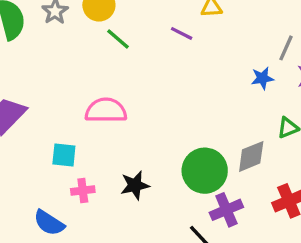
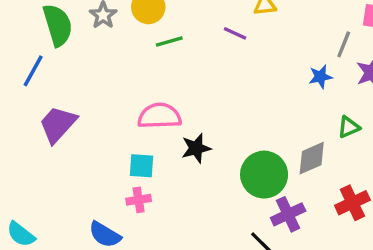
green line: (118, 39) -> (169, 41), turned -55
cyan square: (64, 155) -> (142, 166), moved
black star: (135, 185) -> (196, 148), moved

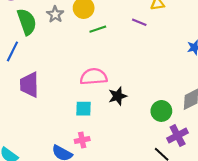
purple trapezoid: (58, 124) -> (29, 85), turned -40
green circle: (264, 175) -> (161, 111), size x0.7
pink cross: (139, 200) -> (82, 140), moved

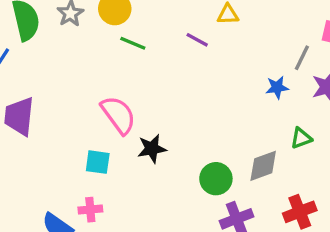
green line: (98, 29) -> (133, 43), turned 35
pink semicircle: (94, 77) -> (118, 115), turned 52

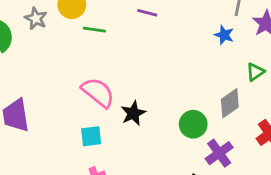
blue star: (277, 87) -> (224, 35), turned -30

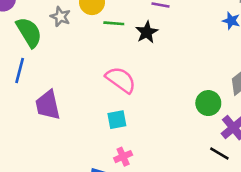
black star: (133, 113) -> (147, 32), moved

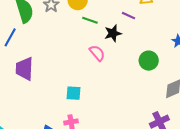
pink semicircle: (121, 80) -> (97, 53), moved, size x0.7
green circle: (208, 103) -> (149, 61), moved

